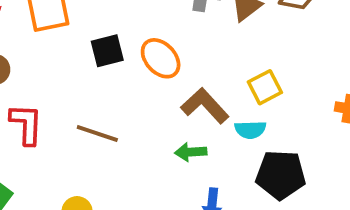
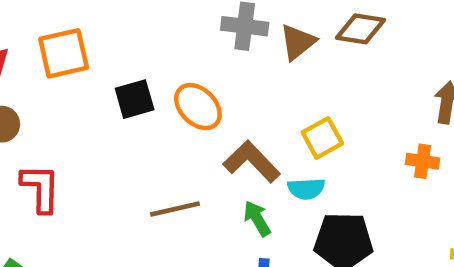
brown line: (97, 134) -> (175, 209), moved, turned -30
green arrow: (191, 152) -> (257, 219), moved, turned 64

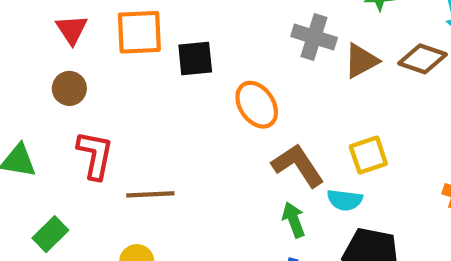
black square: (135, 99) -> (195, 58), moved
brown line: (175, 209) -> (150, 194), moved

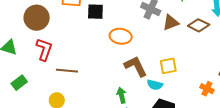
brown circle: (69, 88) -> (37, 18), size x1.6
orange ellipse: (257, 105) -> (121, 36), turned -55
green arrow: (294, 220) -> (122, 95), moved

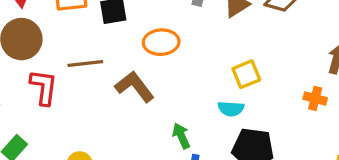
brown L-shape: (136, 66) -> (135, 87), moved
brown line: (67, 71) -> (85, 63), moved

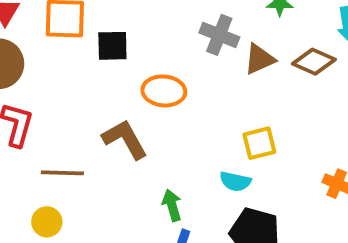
brown line: (85, 63) -> (62, 173), moved

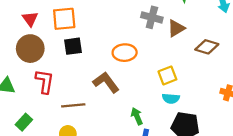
black square: (112, 46) -> (73, 46), moved
brown diamond: (314, 62) -> (207, 47), moved
yellow square: (259, 143) -> (167, 75), moved

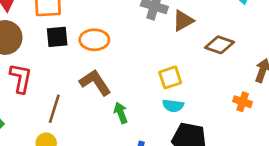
orange ellipse: (125, 53) -> (94, 40), moved
brown line: (73, 105) -> (54, 109), turned -70
green arrow: (137, 116) -> (121, 113), moved

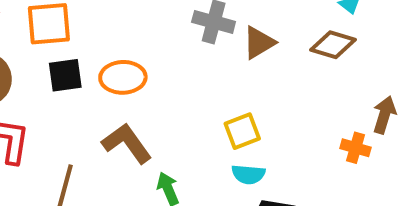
brown diamond: (220, 45) -> (333, 45), moved
orange cross: (243, 102) -> (355, 148), moved

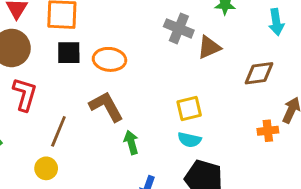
brown diamond: (333, 45) -> (259, 73), moved, turned -32
orange cross: (355, 148) -> (268, 131), turned -30

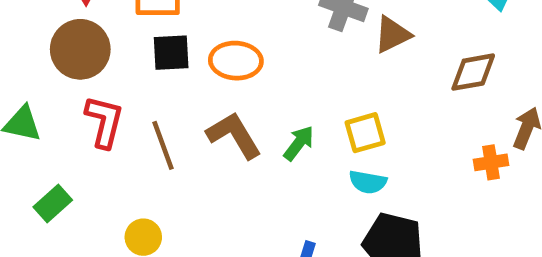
brown line: (58, 131) -> (163, 145), moved, turned -40
green arrow: (131, 142) -> (299, 143), moved, turned 55

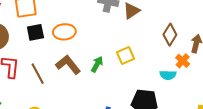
brown diamond: (473, 72) -> (170, 35), moved, turned -40
orange cross: (491, 162) -> (183, 61), turned -32
cyan semicircle: (368, 182) -> (168, 75), moved

